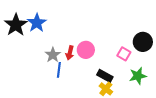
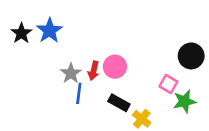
black star: (16, 25) -> (21, 33), size x0.7
pink square: (124, 54) -> (168, 84), moved
black rectangle: (105, 76) -> (119, 103), moved

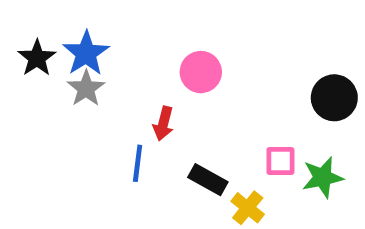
pink circle: (115, 67) -> (201, 72), moved
gray star: (71, 73) -> (86, 88), moved
pink square: (168, 84) -> (280, 161), moved, turned -30

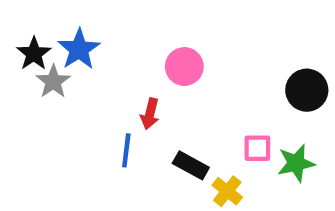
gray star: (86, 88) -> (53, 82), moved

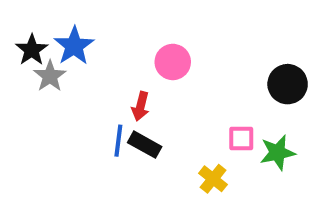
black rectangle: (191, 165) -> (145, 145), moved

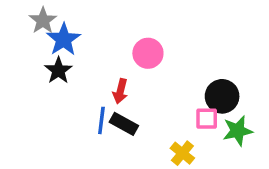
black star: (32, 50) -> (58, 70), moved
gray star: (50, 76) -> (43, 21), moved
black circle: (288, 84) -> (222, 96), moved

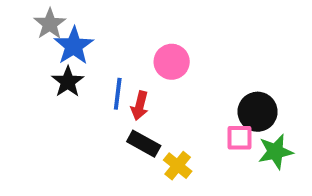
blue line: (101, 120) -> (118, 94), moved
yellow cross: (182, 153) -> (178, 166), moved

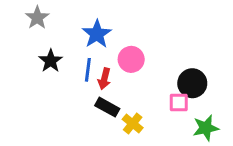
blue star: (74, 46) -> (97, 34), moved
pink circle: (172, 62) -> (131, 59), moved
green star: (276, 152) -> (206, 128), moved

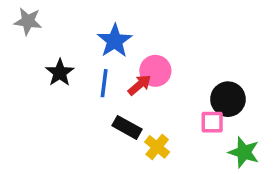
gray star: (37, 18) -> (28, 21), moved, turned -30
red arrow: (104, 79) -> (139, 85), moved, turned -144
green star: (206, 128) -> (244, 152), turned 30

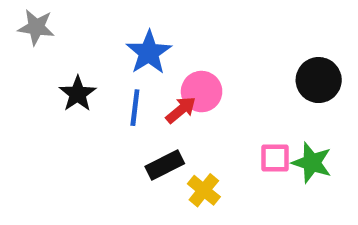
black circle: (228, 99) -> (319, 80), moved
black rectangle: (127, 127) -> (165, 165), turned -56
green star: (244, 152) -> (312, 163), moved

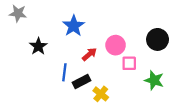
pink circle: (202, 92) -> (116, 45), moved
blue line: (135, 108) -> (64, 72), moved
pink square: (275, 158) -> (129, 63), moved

